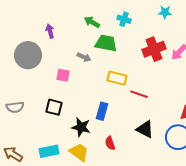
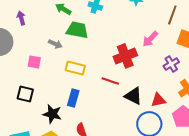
red cross: (154, 49) -> (125, 56), moved
yellow rectangle: (117, 78) -> (75, 68), moved
black triangle: (145, 129) -> (133, 96), moved

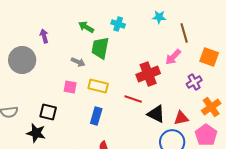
brown line: (172, 15) -> (184, 33), moved, turned -36
green trapezoid: (77, 30) -> (100, 48), turned -90
pink square: (34, 62) -> (70, 87), moved
black star: (52, 114) -> (36, 133), moved

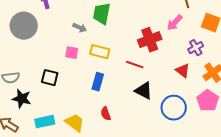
black triangle: (156, 114) -> (144, 91), moved
red triangle: (181, 118) -> (183, 71), moved, turned 49
black star: (36, 133) -> (22, 99), moved

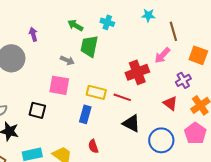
yellow rectangle: (100, 52) -> (96, 92), moved
pink square: (72, 53) -> (59, 85), size x1.5

